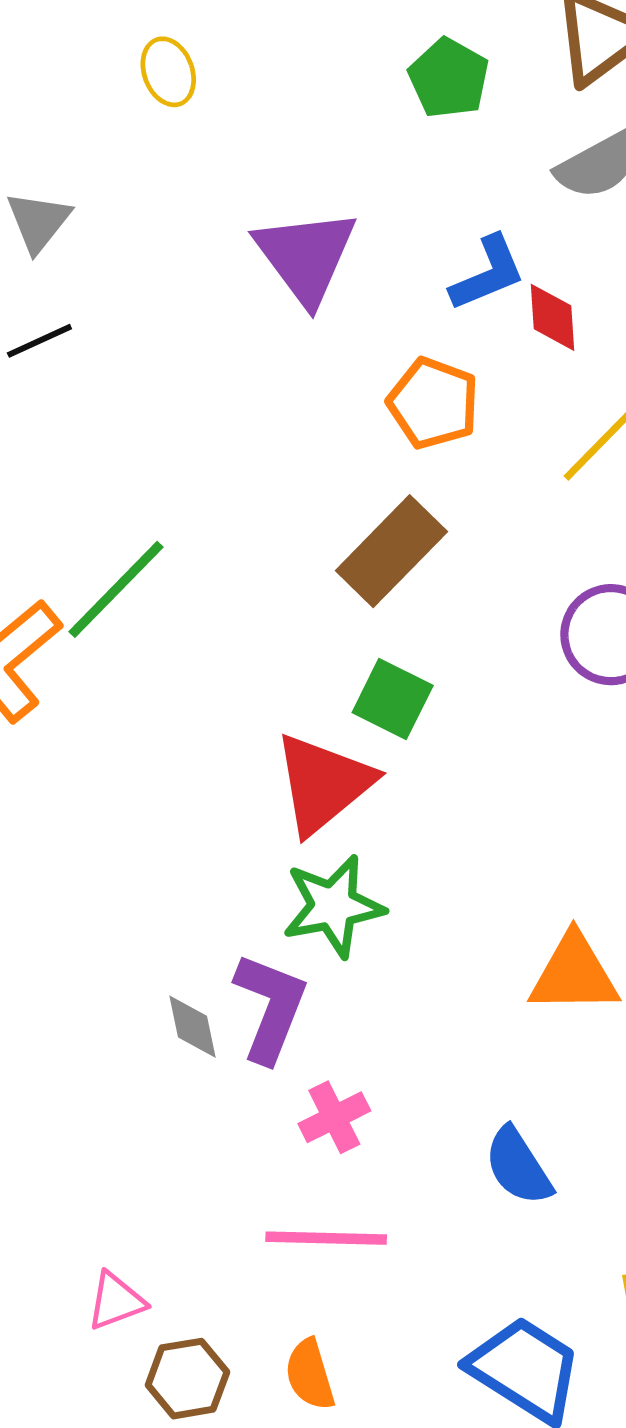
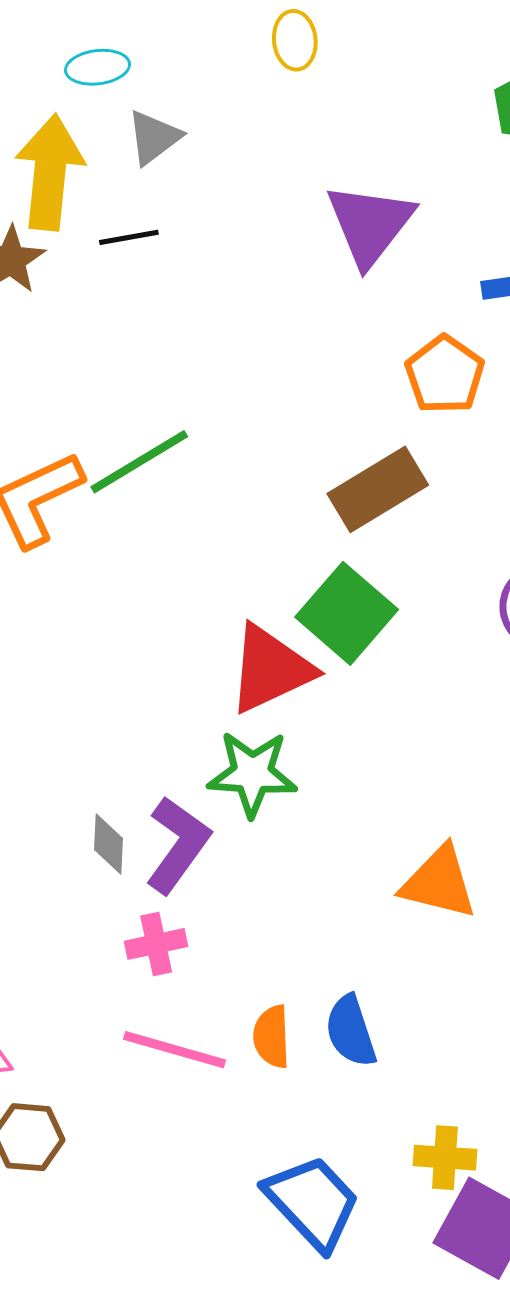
green square: (393, 699) -> (347, 613), size x1.4
pink cross: (334, 1117) -> (156, 944), moved
orange semicircle: (310, 1375) -> (272, 1037), moved

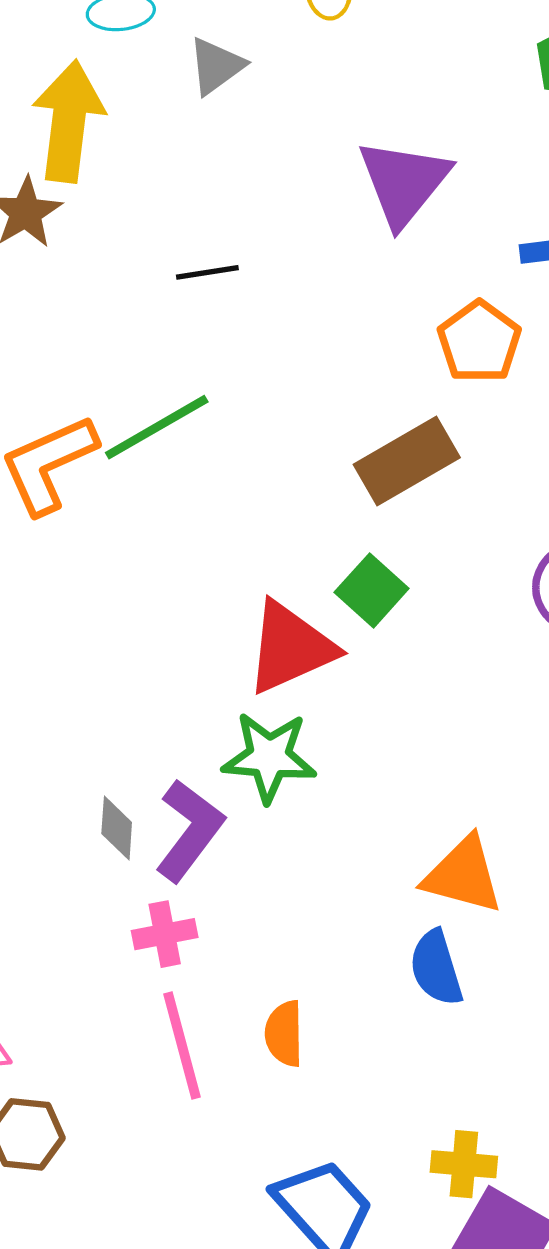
gray triangle: (154, 137) -> (216, 66), moved
black line: (129, 237) -> (207, 272), moved
green square: (347, 613) -> (372, 590), size x0.7
blue semicircle: (351, 1031) -> (436, 968), moved
pink line: (175, 1050) -> (182, 1045), turned 58

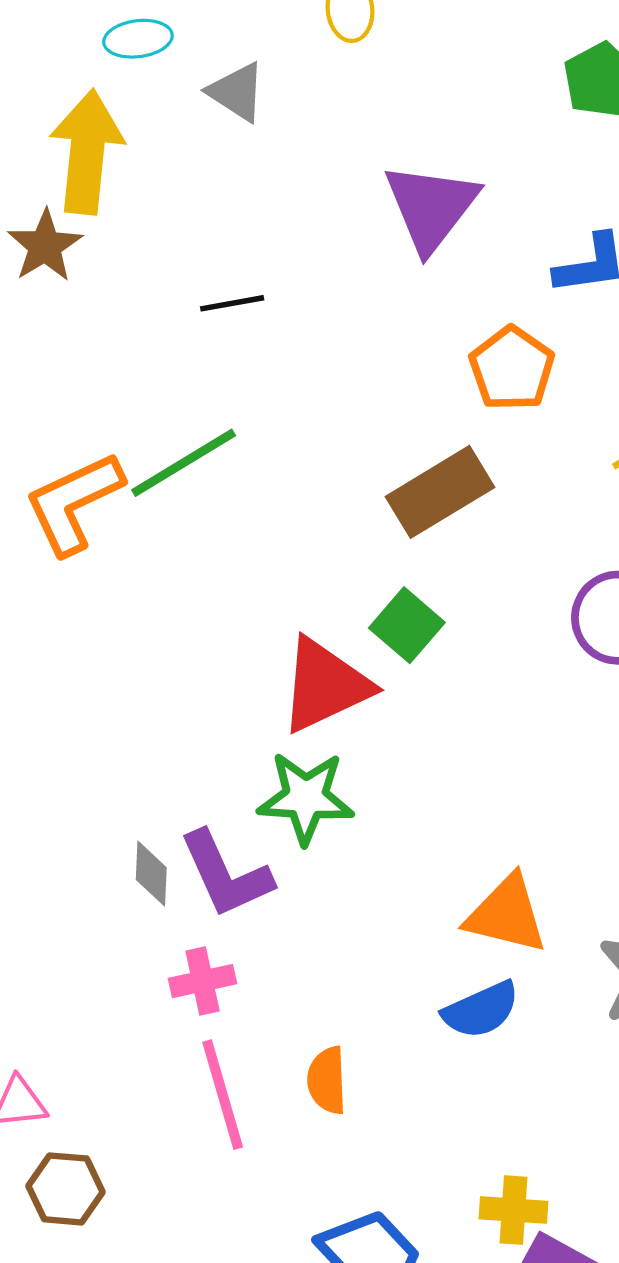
gray triangle: (216, 66) -> (237, 92), turned -50
purple L-shape: (190, 830) -> (226, 874), turned 120
blue semicircle: (436, 968) -> (481, 1010), turned -96

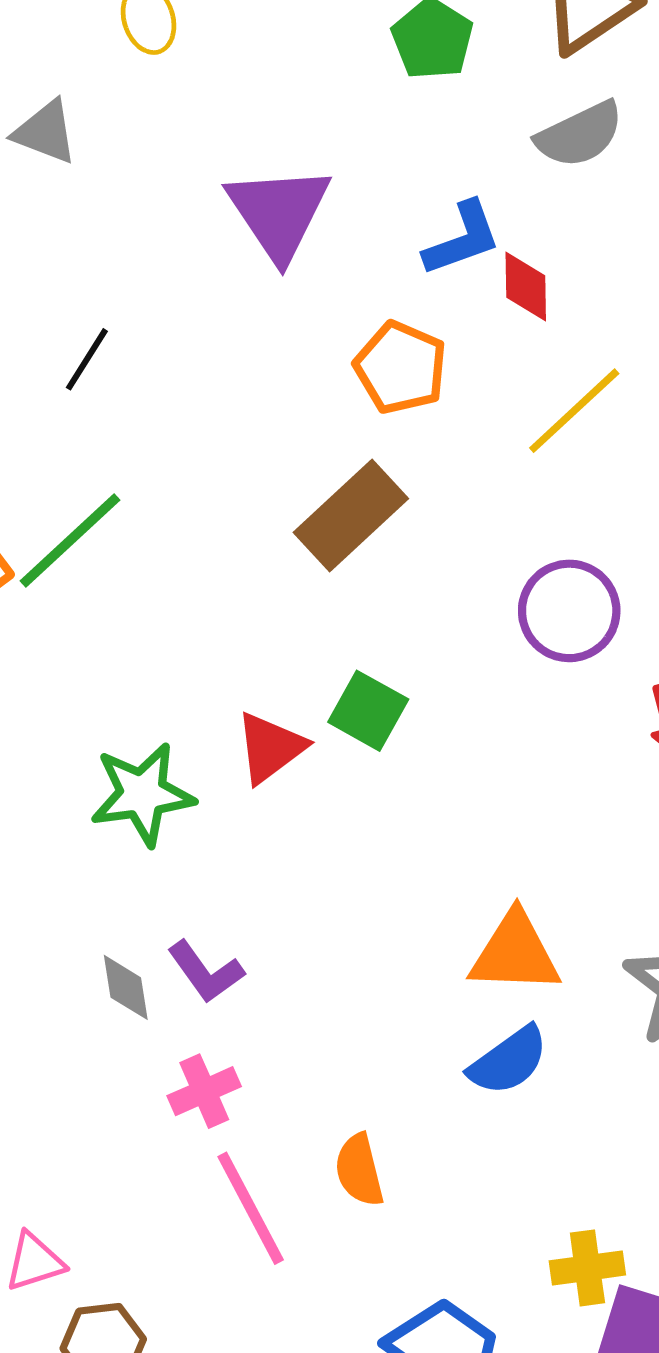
black line: (232, 303) -> (87, 359), turned -36
green square: (407, 625) -> (368, 711), moved
red triangle: (325, 685) -> (270, 748), size x0.7
green star: (306, 798) -> (142, 794), moved
purple L-shape: (226, 874) -> (206, 972), size x0.7

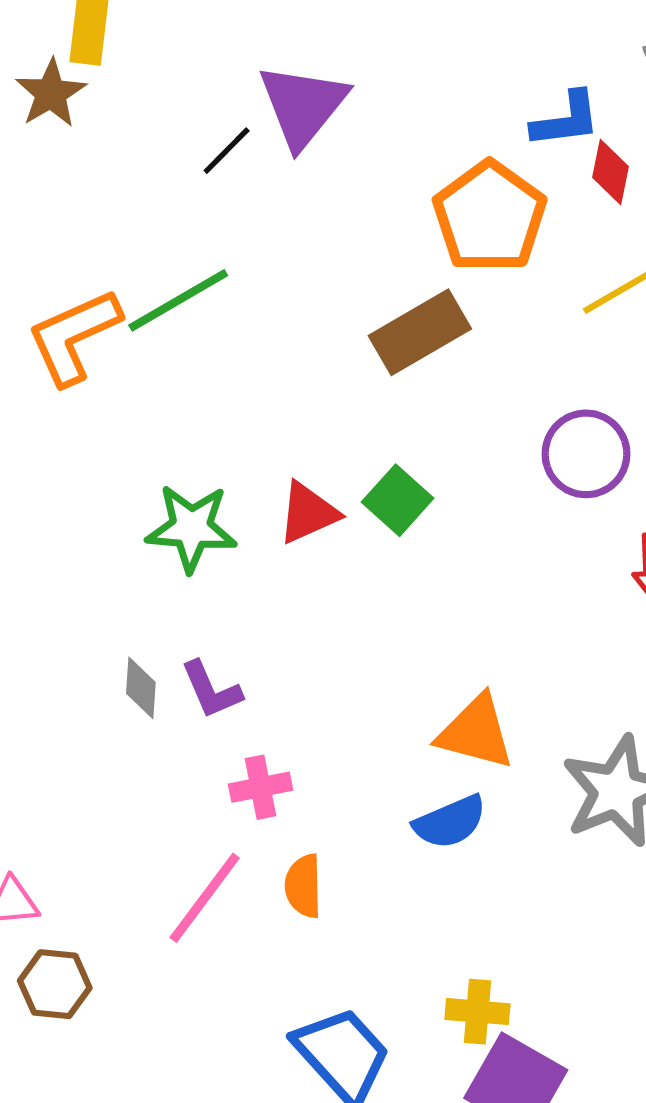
purple triangle: (279, 213) -> (303, 105), moved
orange pentagon: (401, 368) -> (490, 217), size x1.4
pink cross: (204, 1091) -> (261, 787), moved
pink line: (251, 1208) -> (205, 898), turned 52

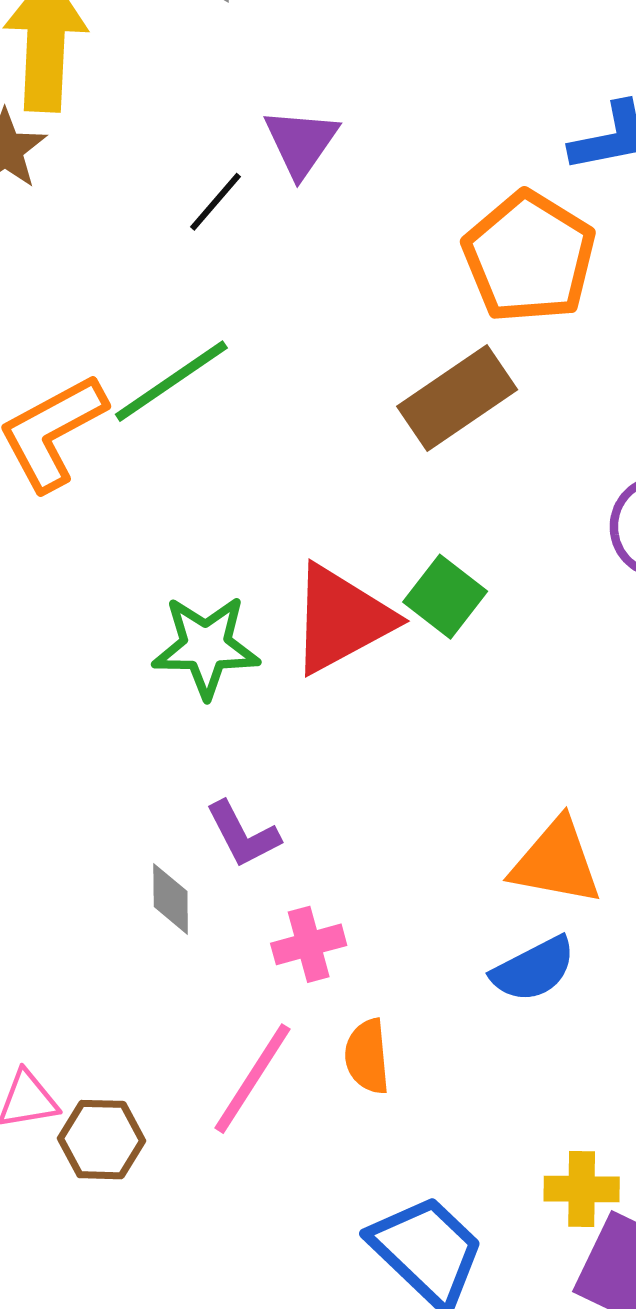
purple triangle: (303, 105) -> (301, 142), size x0.7
red triangle: (308, 513) -> (341, 619), size x1.5
gray diamond: (141, 688) -> (171, 899), moved
brown hexagon: (55, 984) -> (102, 1140), moved

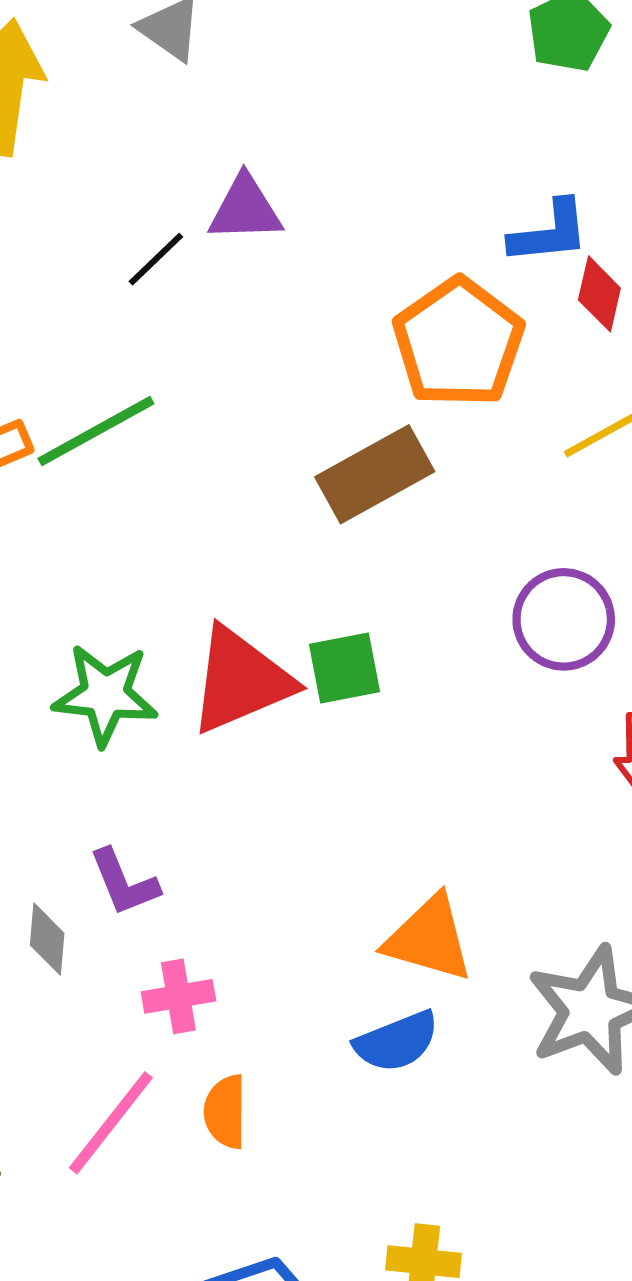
purple triangle: (301, 142) -> (245, 209), turned 48
green square: (445, 597) -> (345, 668), turned 36

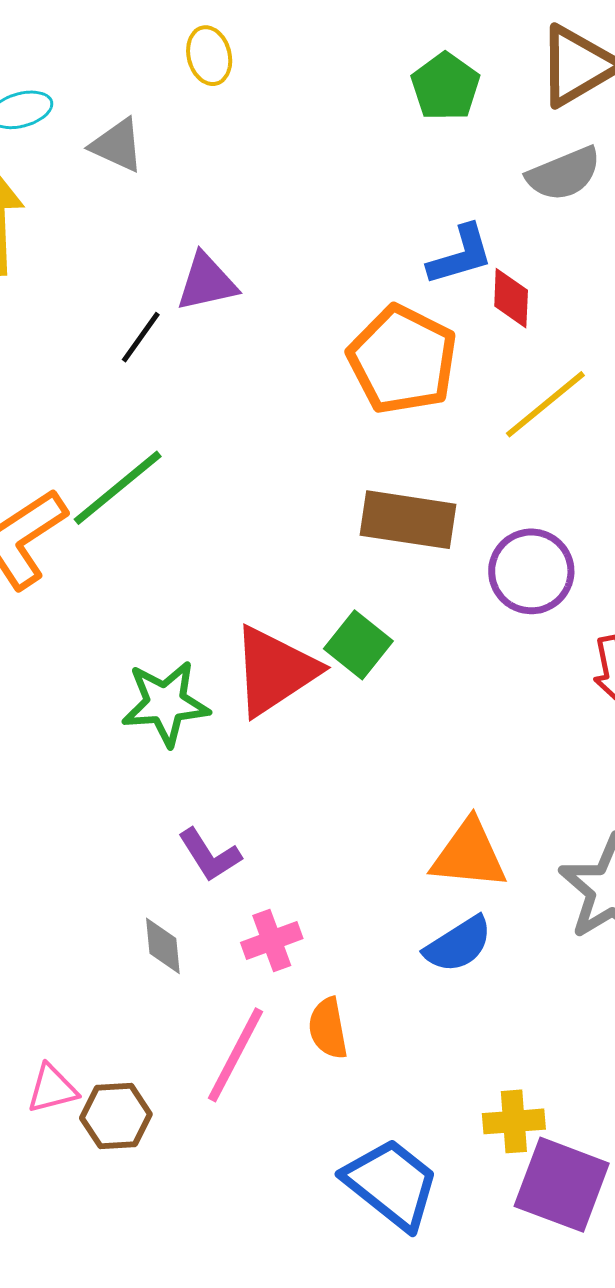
brown rectangle: (375, 474) -> (408, 520), moved, turned 48
green square: (345, 668) -> (358, 645), turned -30
gray diamond: (47, 939) -> (163, 946), moved

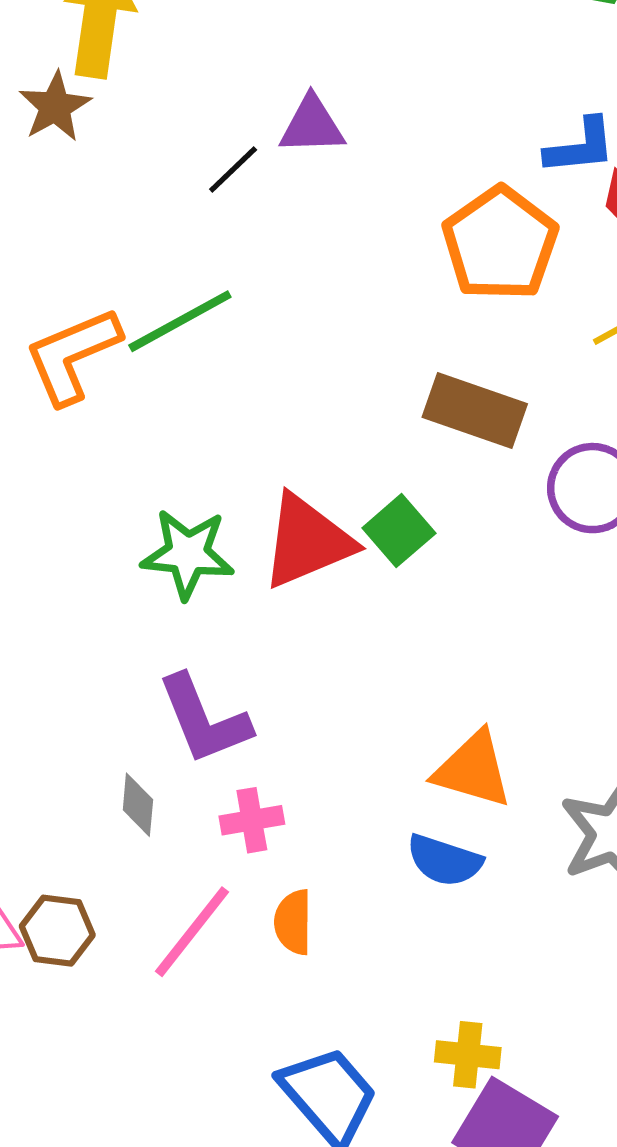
purple L-shape: (210, 855) -> (204, 720), size x1.5
blue semicircle: (458, 944) -> (444, 860), turned 40
brown hexagon: (116, 1116) -> (57, 931), moved

